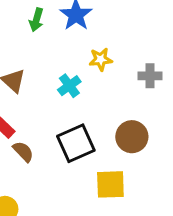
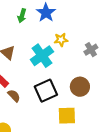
gray cross: (150, 76) -> (91, 50), turned -32
cyan cross: (69, 86) -> (42, 56), size x1.6

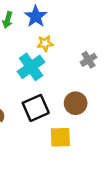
yellow star: (61, 40) -> (45, 43), moved

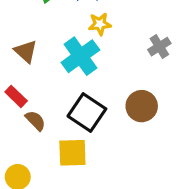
black square: (36, 108) -> (87, 113), turned -32
yellow square: (60, 137) -> (72, 153), moved

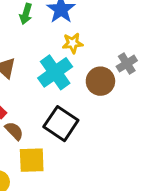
brown circle: (142, 106) -> (100, 81), moved
yellow square: (72, 153) -> (32, 160), moved

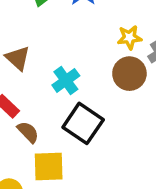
yellow star: (73, 43) -> (129, 37), moved
cyan cross: (55, 72) -> (66, 80), moved, size x0.7

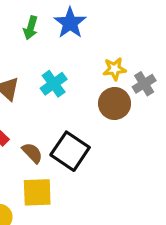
cyan cross: (66, 80) -> (54, 84), moved
brown semicircle: (28, 132) -> (32, 153), moved

